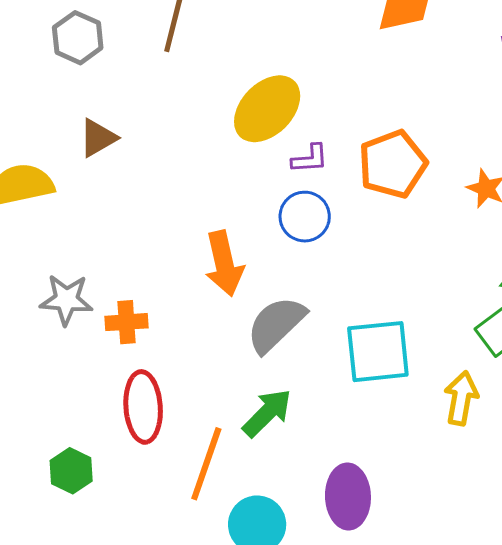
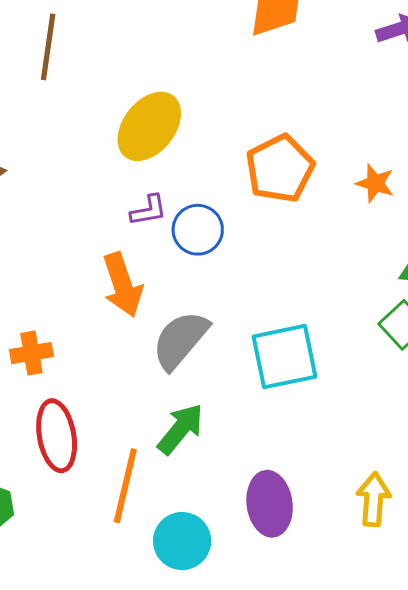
purple L-shape: (310, 159) -> (148, 210), moved
yellow arrow: (461, 398) -> (374, 499), moved

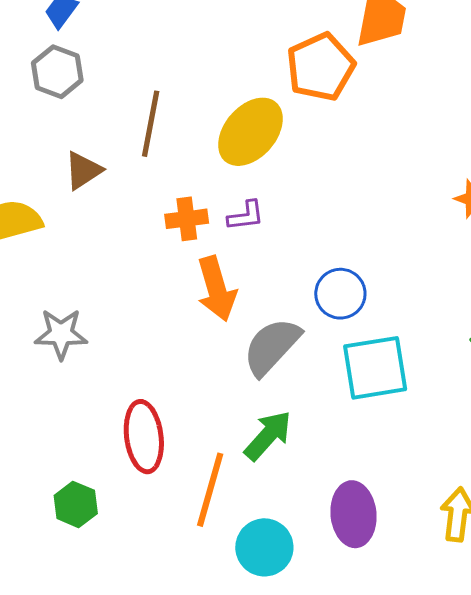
brown line: (48, 47) -> (151, 124), moved
orange pentagon: (280, 169) -> (321, 67), moved
blue circle: (198, 230) -> (340, 294), moved
orange cross: (31, 353) -> (187, 219), moved

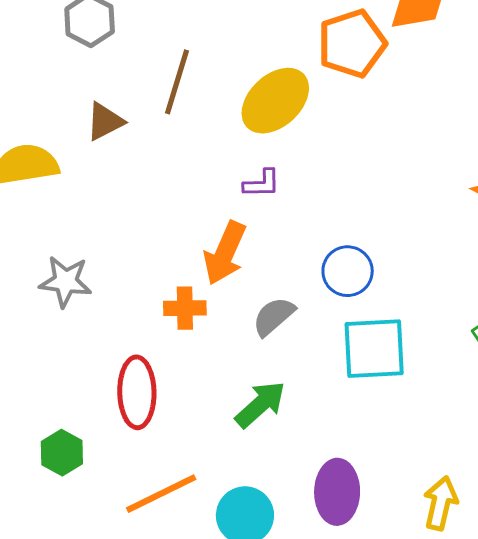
orange cross: (187, 219) -> (185, 308), moved
orange arrow: (217, 289) -> (225, 253), turned 34
gray semicircle: (272, 347) -> (274, 316), size x0.7
orange line: (210, 490) -> (161, 494), moved, turned 42

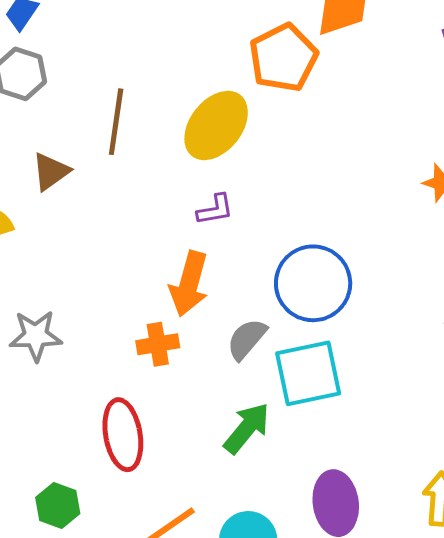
blue circle: (348, 271) -> (313, 283), size x1.5
cyan square: (374, 349) -> (308, 373), moved

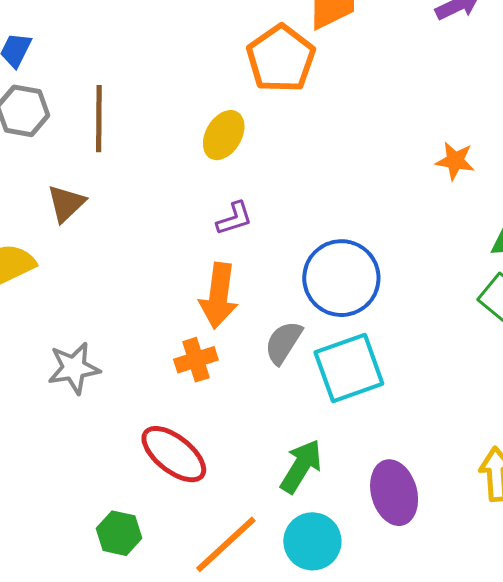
brown line: (116, 122) -> (99, 119), moved
yellow ellipse: (216, 125) -> (224, 135), size x0.7
green arrow: (247, 428) -> (301, 466), moved
red ellipse: (123, 435) -> (174, 454), turned -34

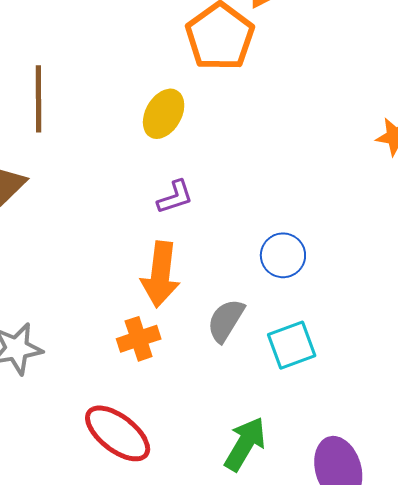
blue circle: (341, 278) -> (283, 255), size x0.6
cyan square: (349, 368) -> (292, 345), size x0.7

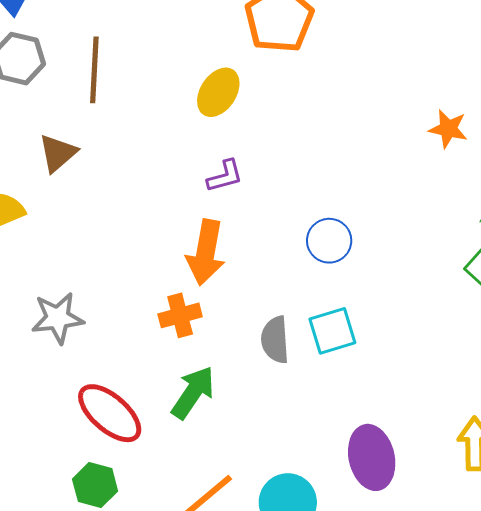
gray semicircle: (226, 320) -> (275, 340), moved, turned -39
red ellipse: (118, 433) -> (110, 413), moved
green arrow: (245, 444) -> (193, 392), moved

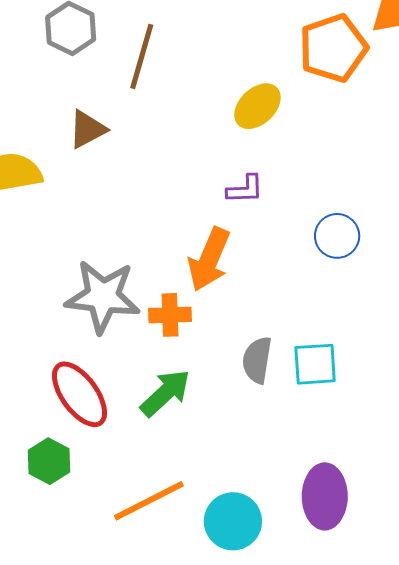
blue circle: (329, 241) -> (337, 236), moved
gray star: (58, 318) -> (103, 296), moved, size x1.4

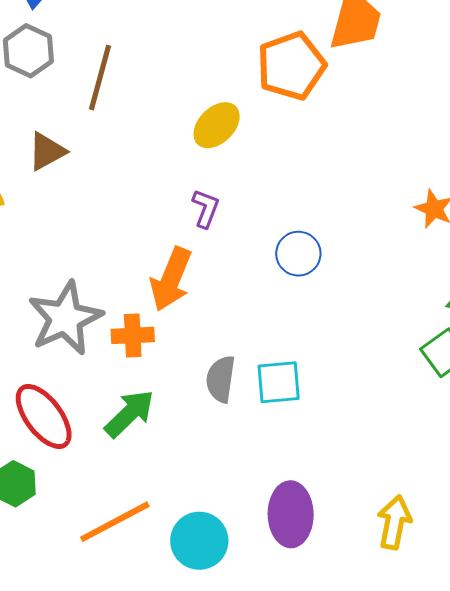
purple L-shape: (245, 189) -> (206, 209), turned -66
gray star: (103, 296) -> (65, 318), turned -30

